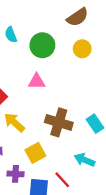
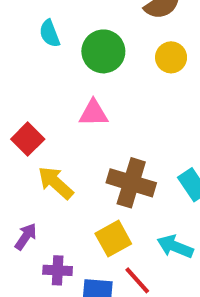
yellow square: (35, 153) -> (113, 239), moved

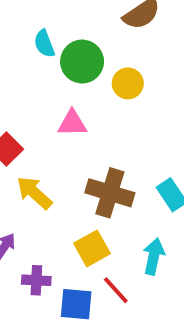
cyan semicircle: (50, 33) -> (44, 44), moved
yellow circle: (171, 57) -> (128, 83), moved
cyan arrow: (175, 247) -> (154, 256), turned 80

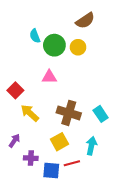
yellow circle: (128, 83) -> (78, 47), moved
red line: (116, 290) -> (72, 163), turned -63

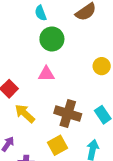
cyan semicircle: (35, 36) -> (41, 13), moved
yellow circle: (78, 47) -> (102, 66), moved

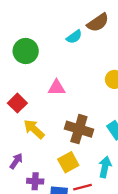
cyan semicircle: (41, 13) -> (74, 37), moved, turned -105
green circle: (52, 39) -> (26, 51), moved

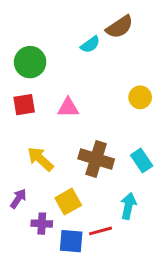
red square: (17, 103) -> (24, 105), moved, turned 36
yellow square: (68, 162) -> (68, 202), moved

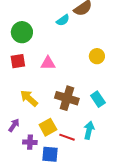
red line: (100, 231) -> (67, 137), moved, turned 35

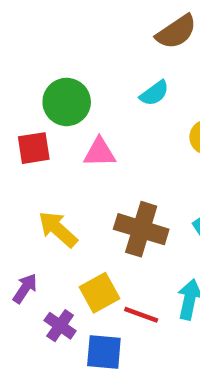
cyan semicircle: (63, 20) -> (154, 93), moved
green circle: (22, 32) -> (67, 102), moved
purple cross: (30, 142) -> (60, 326), turned 32

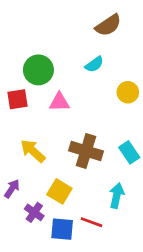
yellow square: (100, 293) -> (59, 191), turned -30
red line: (141, 315) -> (92, 222), moved

